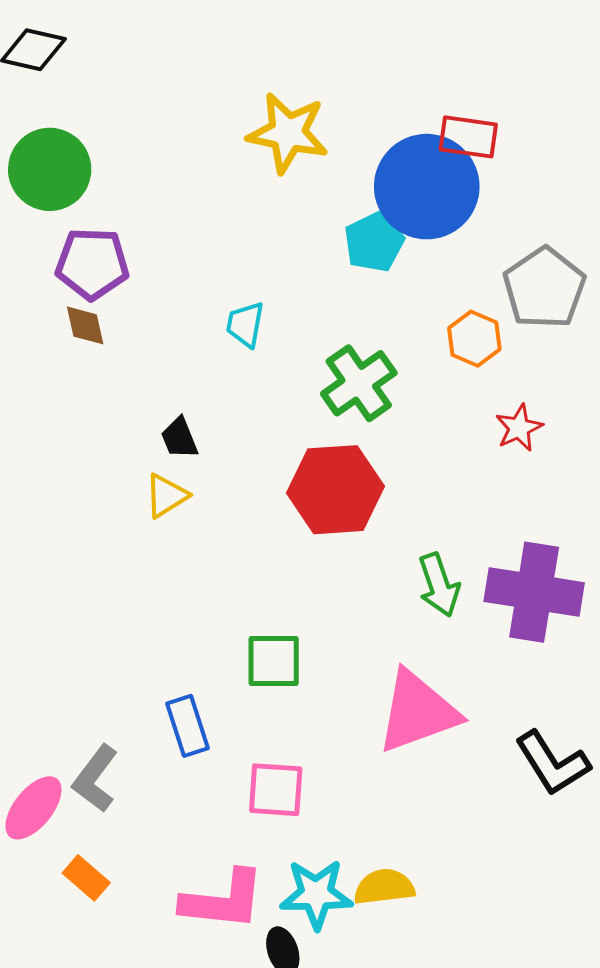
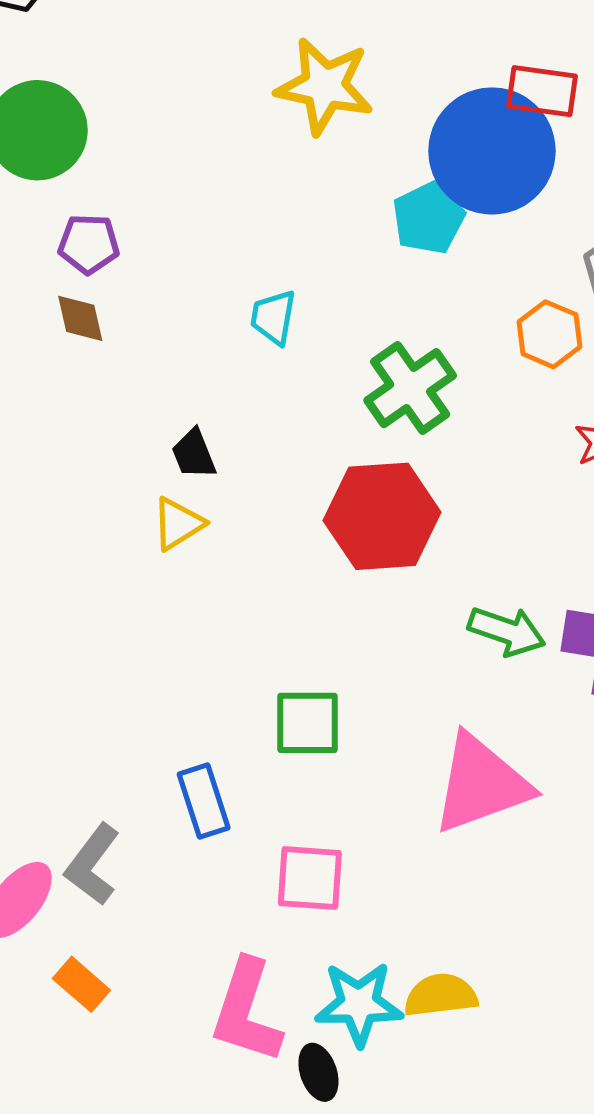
purple pentagon: (92, 264) -> (89, 244), size x0.7
green arrow: (439, 585) -> (507, 631), turned -52
pink L-shape: (223, 900) -> (246, 1011), turned 102

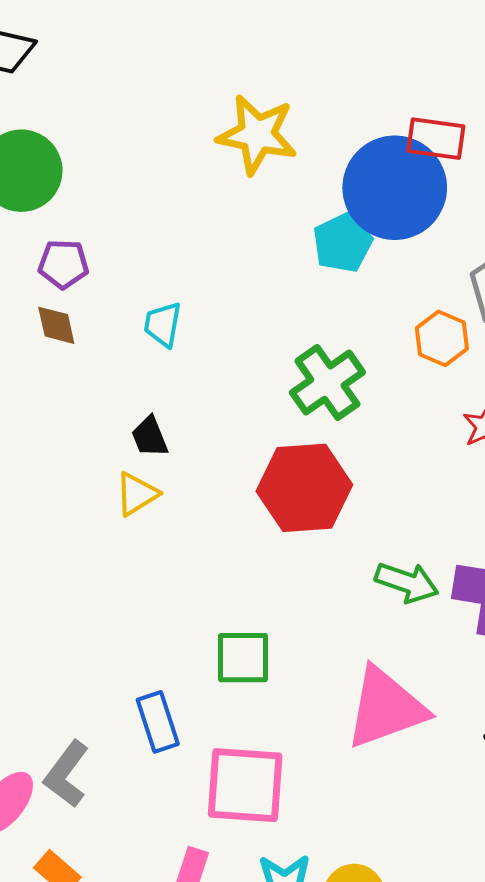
cyan trapezoid: (273, 317) -> (163, 324), moved
pink square: (310, 878) -> (245, 785), size x1.4

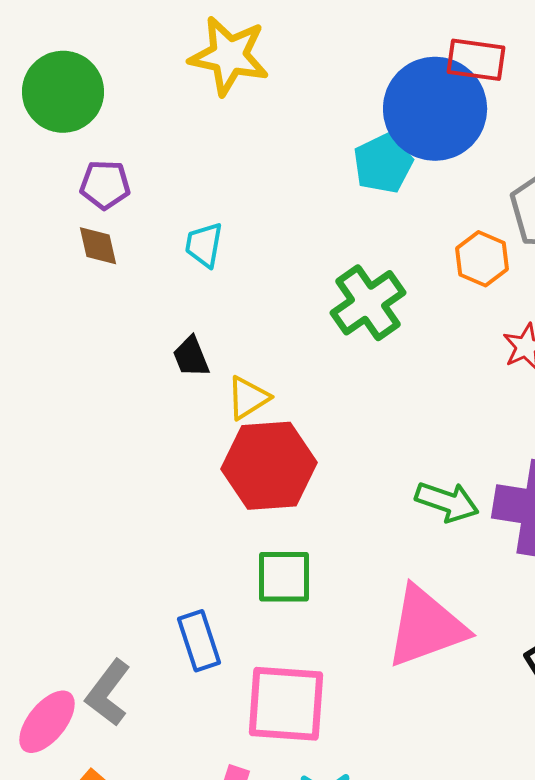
yellow star: (257, 135) -> (229, 56), moved
red hexagon: (304, 488) -> (269, 466), moved
yellow triangle: (137, 494) -> (248, 398), moved

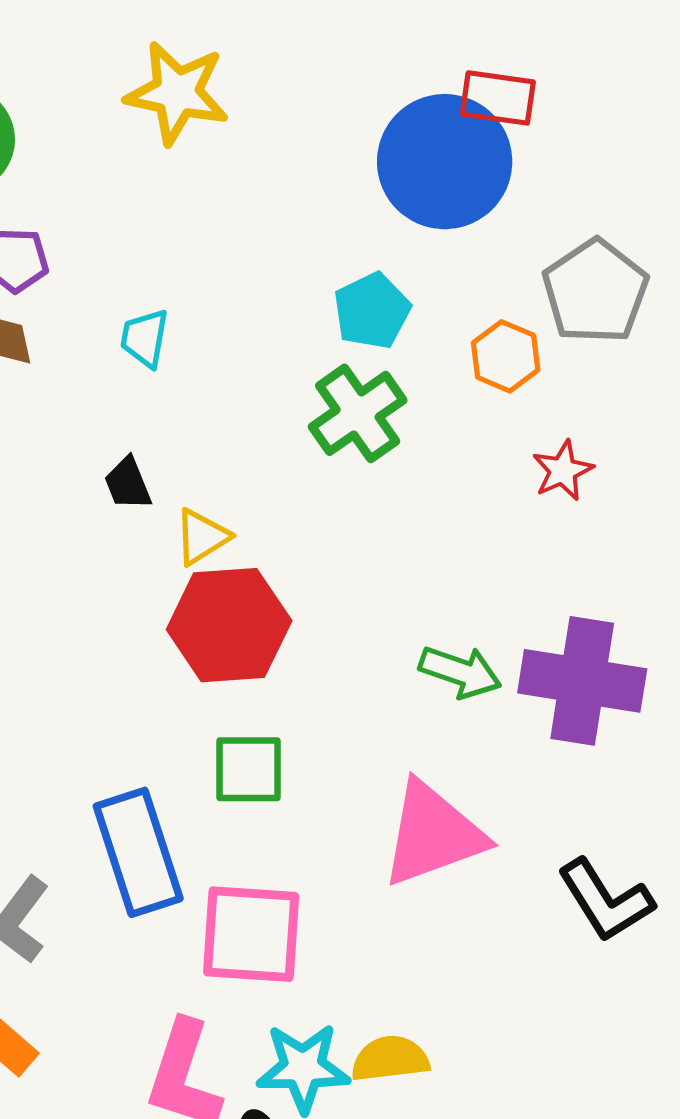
cyan pentagon: (383, 164) -> (372, 311), moved
blue rectangle: (199, 641) -> (138, 852), size x1.6

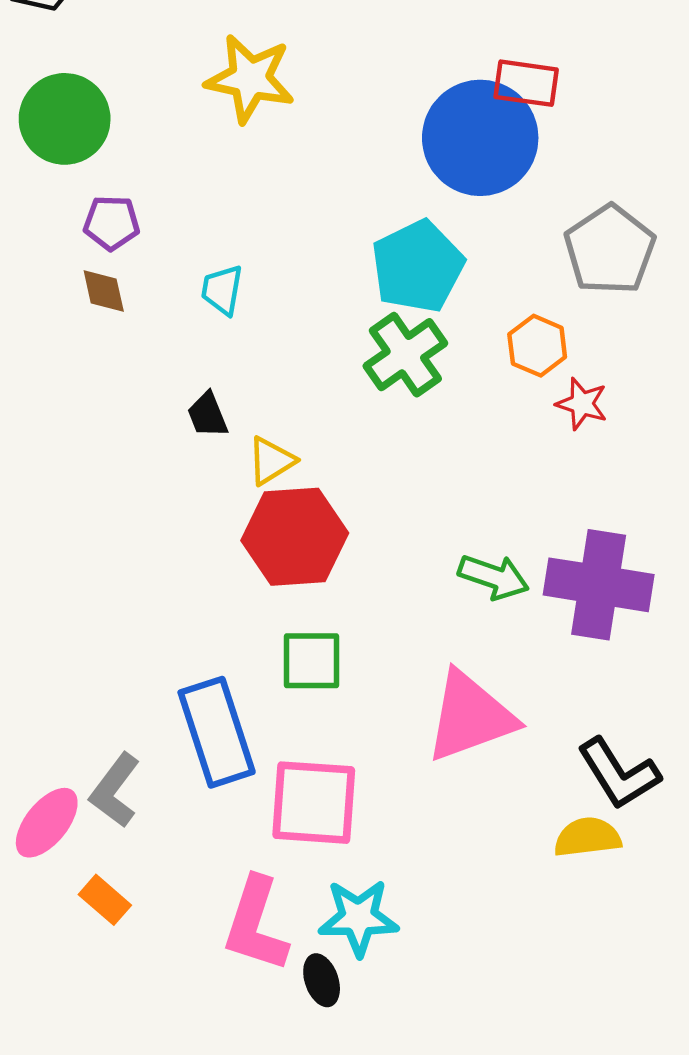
cyan pentagon: (372, 311) -> (418, 266), size x1.4
orange hexagon: (506, 356) -> (537, 346), moved
red star: (563, 471) -> (582, 404), turned -30
yellow semicircle: (390, 1059) -> (587, 837), moved

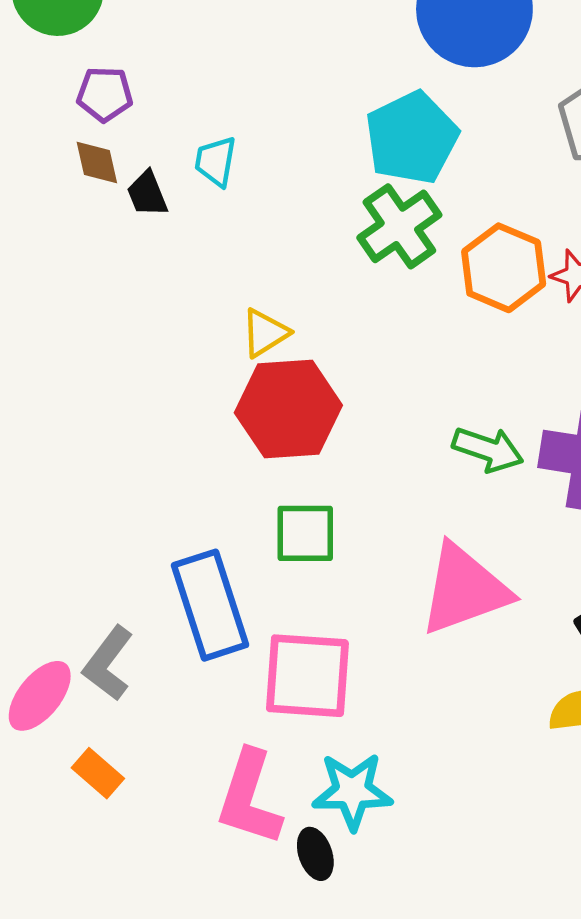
orange hexagon: (537, 346) -> (504, 268), moved, size x1.4
black trapezoid: (208, 415) -> (147, 194), moved

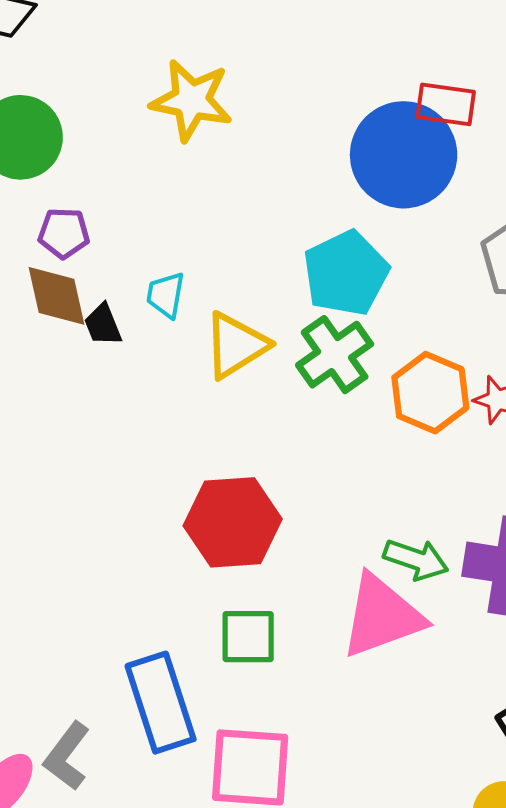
brown diamond: (97, 162) -> (57, 296), size x1.5
yellow triangle: (265, 333) -> (236, 345), moved, size x1.5
pink triangle: (464, 589) -> (382, 616), moved

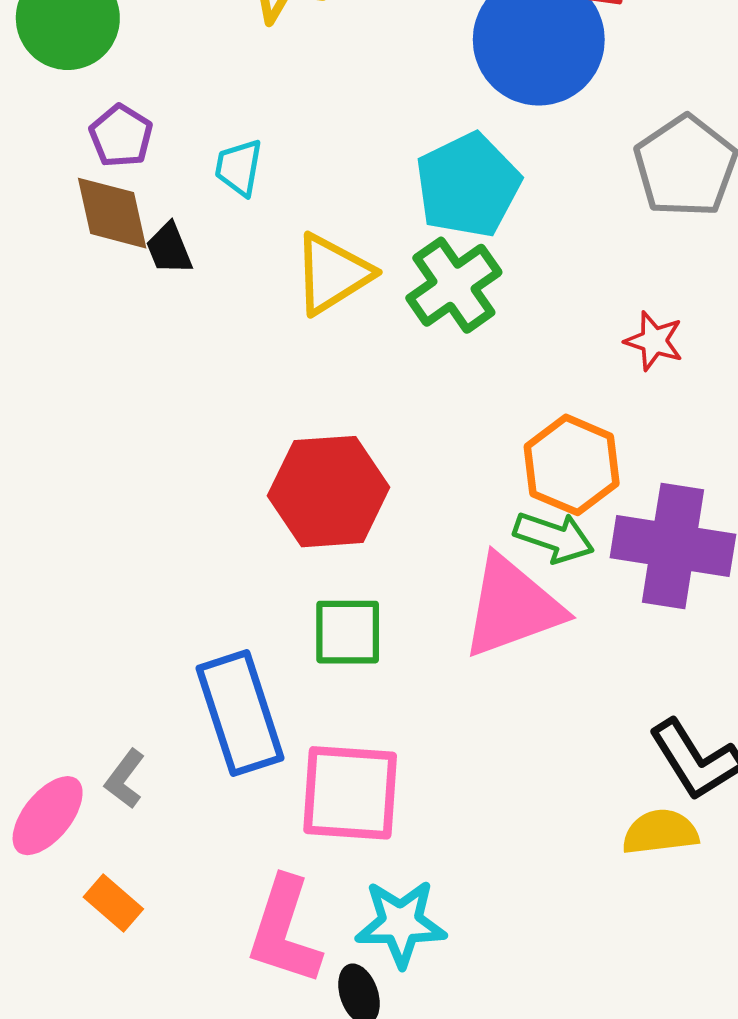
purple pentagon: (64, 233) -> (121, 136), turned 30
cyan trapezoid: (166, 295) -> (239, 167), moved
orange hexagon: (430, 393) -> (572, 465), moved
gray L-shape: (67, 756) -> (125, 779), size x0.7

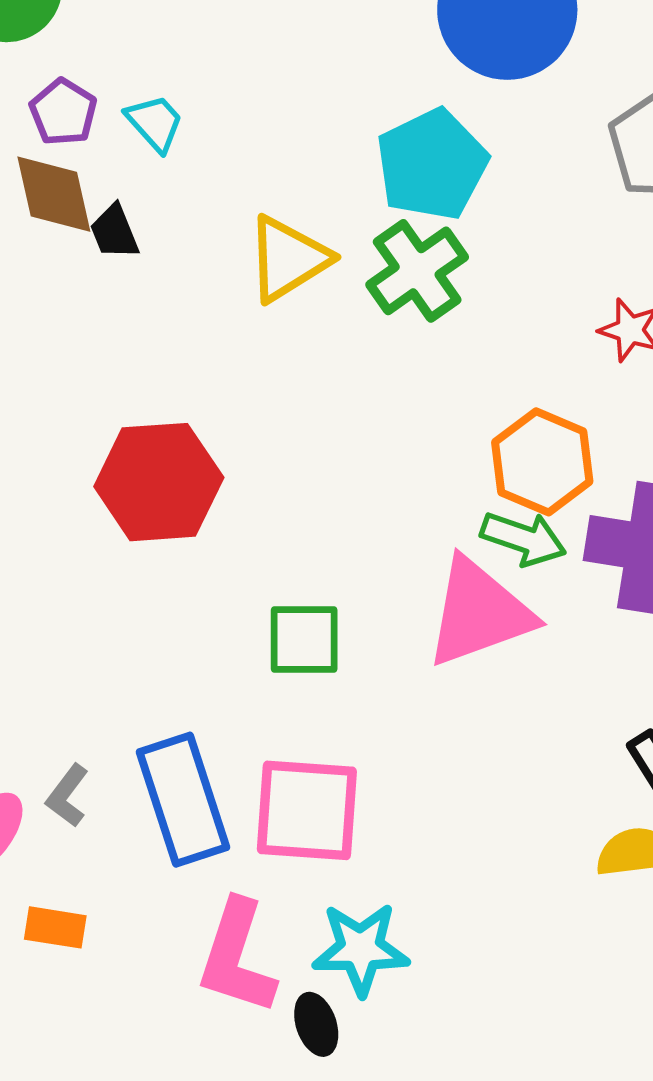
cyan trapezoid: (239, 167) -> (155, 123), moved, turned 128
red hexagon: (329, 492) -> (159, 482), moved
blue rectangle: (240, 713) -> (183, 800), moved
orange rectangle: (113, 903) -> (55, 927), turned -32

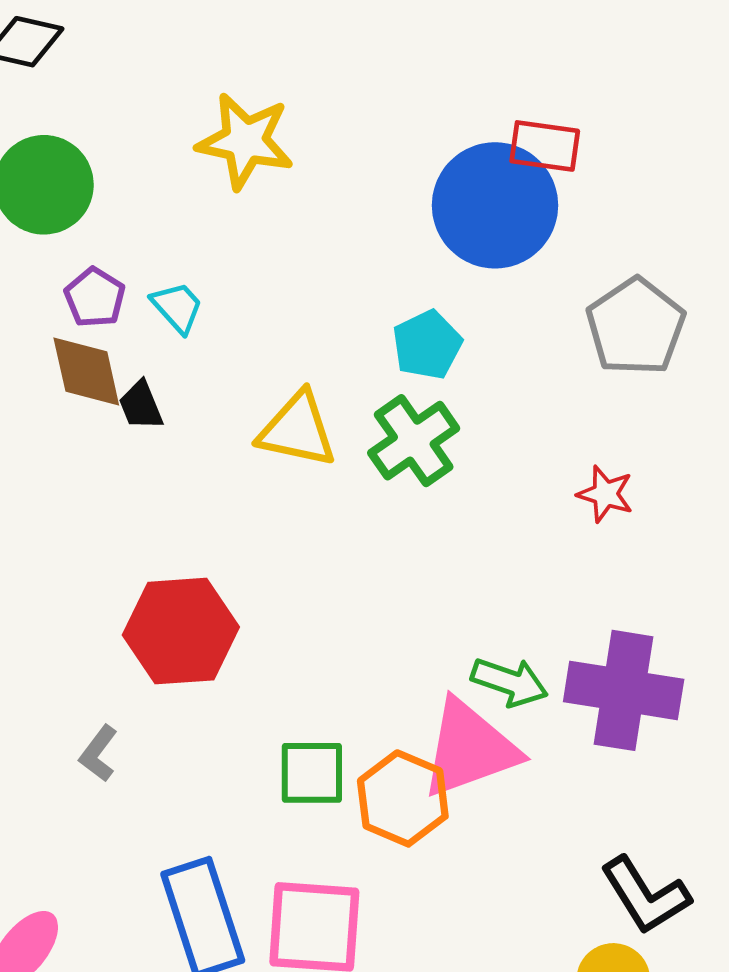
cyan pentagon: (432, 165) -> (427, 345), size x0.7
yellow triangle: (288, 259) -> (297, 430), turned 44
orange hexagon: (542, 462) -> (403, 798), moved
gray L-shape: (67, 796) -> (98, 754), moved

